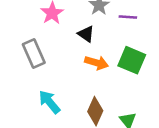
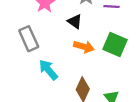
cyan arrow: (49, 102) -> (48, 70), moved

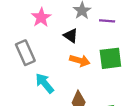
green square: (115, 44) -> (110, 58), turned -30

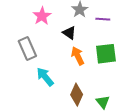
orange arrow: (80, 61) -> (78, 56), turned -132

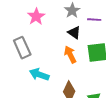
black triangle: (69, 33) -> (74, 33), moved
cyan arrow: (45, 77) -> (39, 75), turned -30

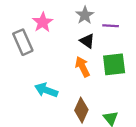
gray rectangle: (22, 48) -> (23, 42), moved

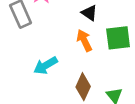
cyan arrow: (46, 90) -> (46, 65), turned -50

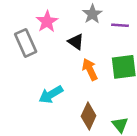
black triangle: (89, 13) -> (76, 42), moved

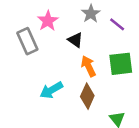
purple line: (120, 25) -> (117, 24), turned 35
brown diamond: (89, 116) -> (87, 96), moved

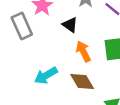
brown diamond: (87, 96) -> (82, 82), turned -55

